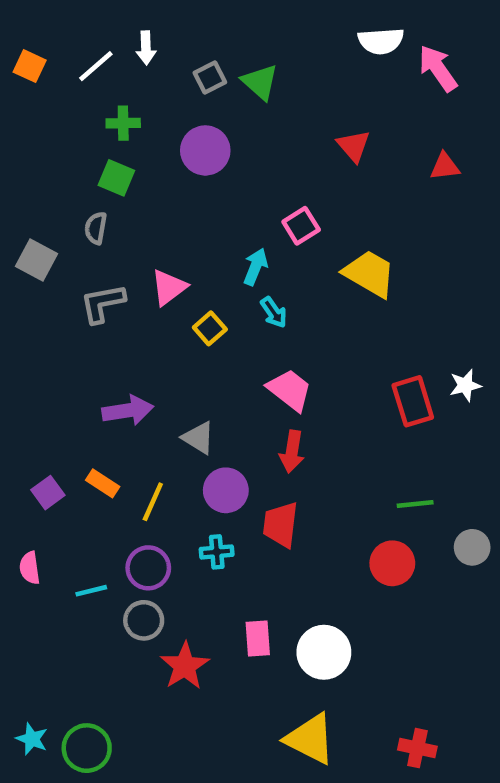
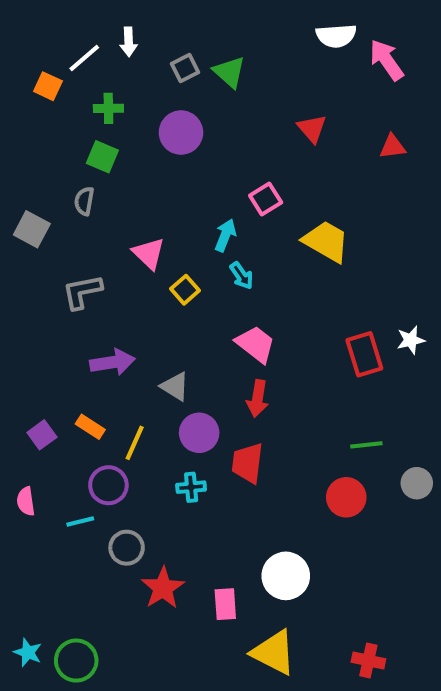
orange square: (30, 66) -> (48, 86), moved
pink triangle: (169, 287) -> (149, 253), turned -39
gray L-shape: (103, 303) -> (82, 292), moved
purple circle: (148, 568) -> (108, 485), moved
pink rectangle: (258, 639) -> (225, 604), moved

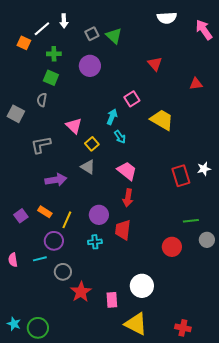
pink arrow: (387, 60) -> (204, 30), moved
red triangle: (393, 147) -> (196, 84), moved
gray triangle: (175, 386) -> (88, 167), moved
green line: (366, 445) -> (191, 221), moved
pink semicircle: (26, 501) -> (13, 260), moved

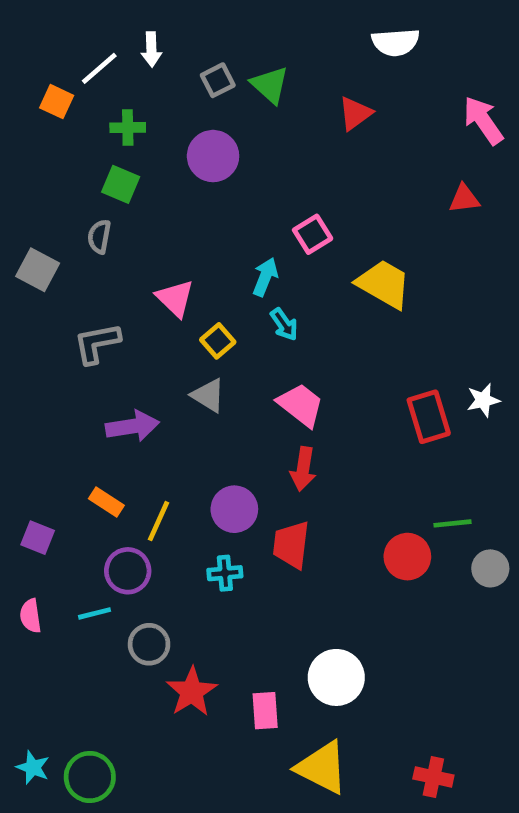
pink arrow: (204, 30) -> (483, 120), moved
red triangle: (155, 64) -> (355, 113), moved, turned 35
purple square: (21, 216) -> (38, 538), moved, turned -32
red circle: (172, 247) -> (407, 557), moved

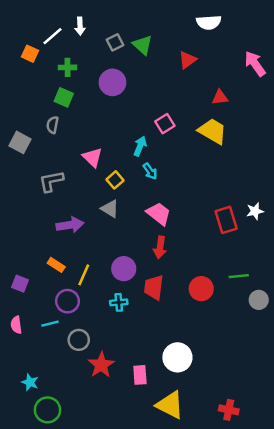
red triangle: (464, 199) -> (220, 97), moved
yellow trapezoid: (384, 284) -> (212, 131), moved
red circle: (407, 557) -> (201, 289), moved
cyan star: (33, 768) -> (30, 382), moved

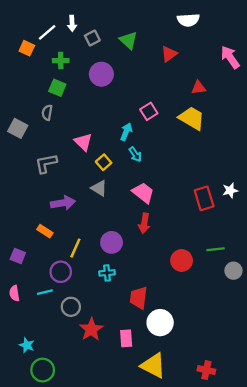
gray square: (115, 42) -> (92, 38), moved
orange rectangle: (56, 265) -> (45, 231), moved
red trapezoid: (154, 287) -> (139, 298), moved

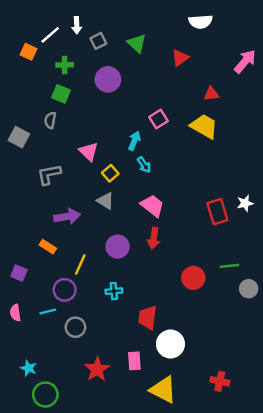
pink arrow: (230, 57) -> (245, 61), turned 75
purple circle: (112, 242) -> (118, 247), moved
red star: (91, 329) -> (97, 369), moved
red cross: (206, 370) -> (220, 381), moved

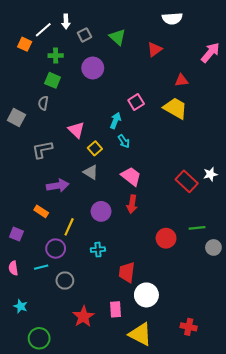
red rectangle: (217, 212) -> (187, 181), turned -30
cyan star: (29, 368) -> (21, 306), moved

